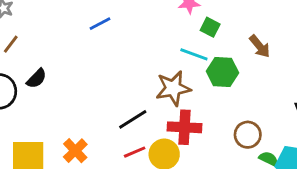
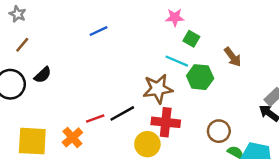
red line: (135, 152) -> (95, 119), moved

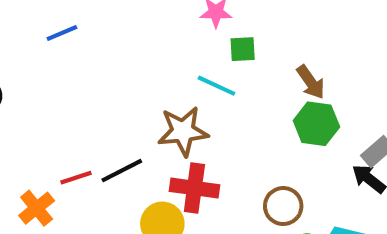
blue line: (99, 31) -> (62, 33), moved
green square: (191, 39) -> (243, 49), turned -35
green hexagon: (200, 77) -> (316, 124), moved

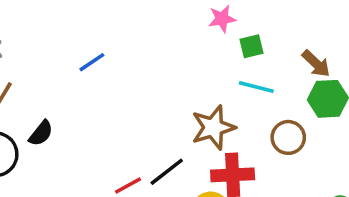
cyan line: (217, 86) -> (256, 87), moved
brown circle: (283, 206) -> (288, 137), moved

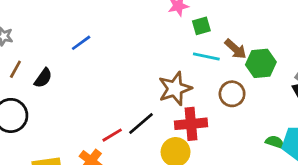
brown arrow: (316, 64) -> (235, 49), moved
black semicircle: (41, 133) -> (43, 78), moved

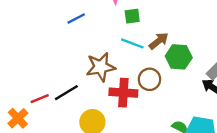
blue line: (81, 43) -> (76, 18), moved
brown arrow: (235, 49) -> (159, 41), turned -90
red cross: (191, 124) -> (123, 93), moved

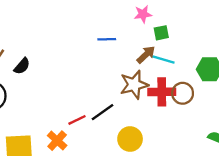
blue line: (76, 18) -> (107, 39), turned 30
brown arrow: (159, 41) -> (146, 55), moved
red cross: (123, 93) -> (162, 92), moved

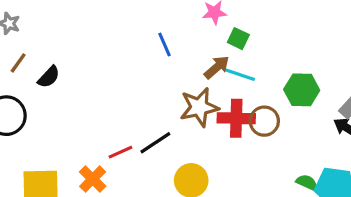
green square: (161, 33) -> (238, 39), turned 35
blue line: (107, 39) -> (164, 45), turned 66

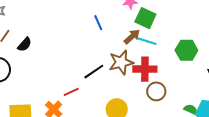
green square: (238, 39) -> (145, 18), size x1.5
brown circle: (264, 121) -> (156, 91), moved
black line: (155, 143) -> (94, 72), moved

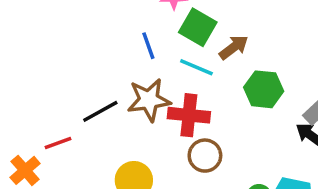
blue line: (98, 23) -> (148, 46), moved
brown arrow: (132, 37) -> (234, 47), moved

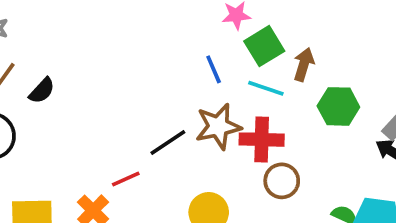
green square: (198, 27) -> (264, 46), turned 33
brown arrow: (234, 47) -> (304, 64), turned -32

